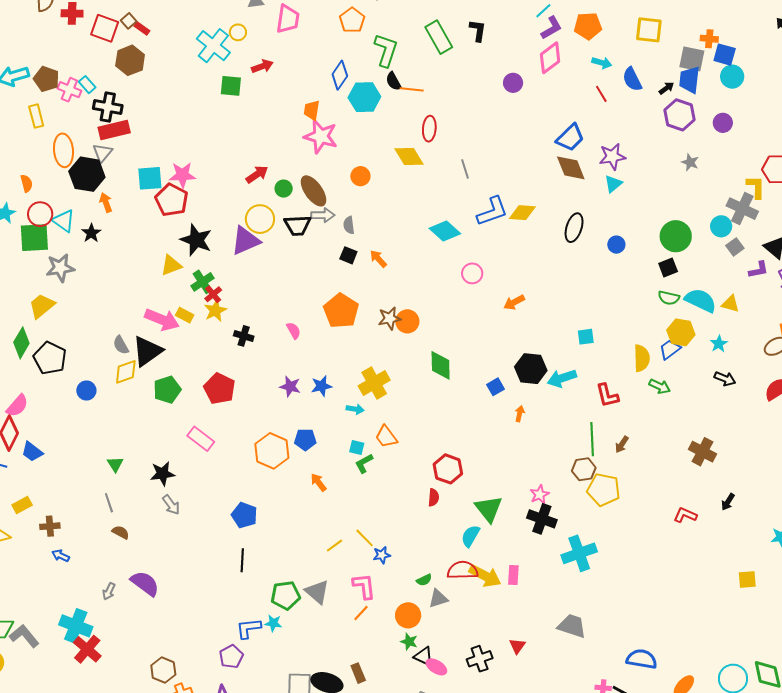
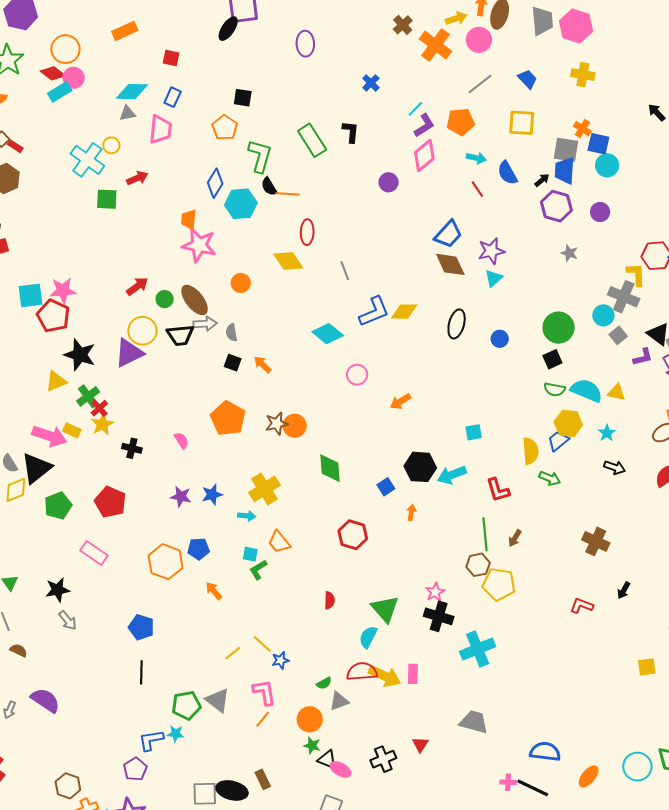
orange cross: (709, 39) -> (582, 129), turned 30
red hexagon: (448, 469) -> (353, 535), moved

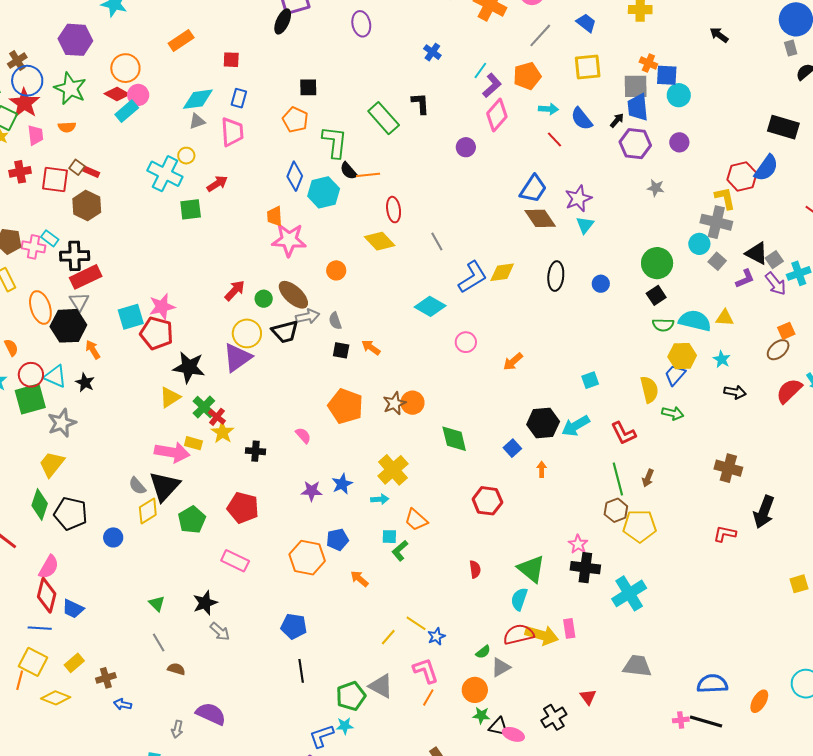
black arrow: (624, 590) -> (764, 512), size x1.8

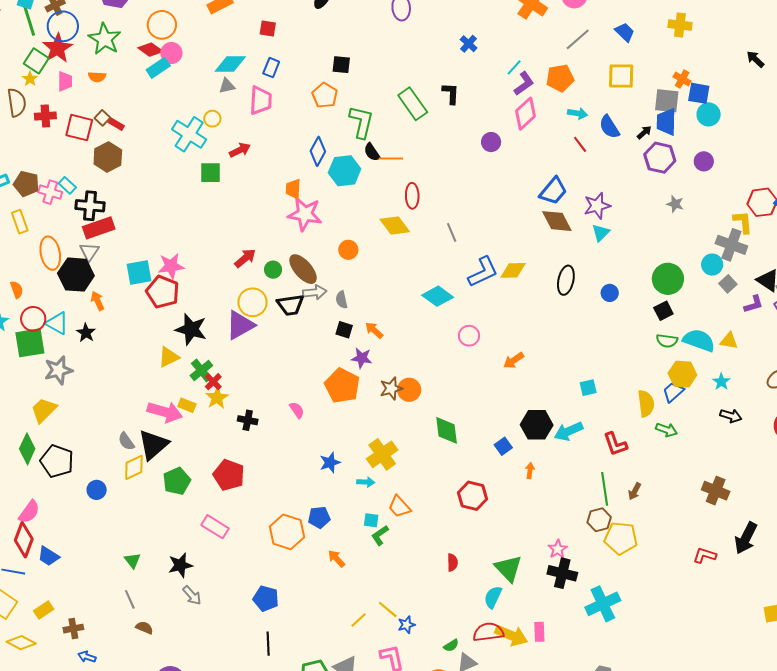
purple star: (312, 491) -> (362, 358), moved

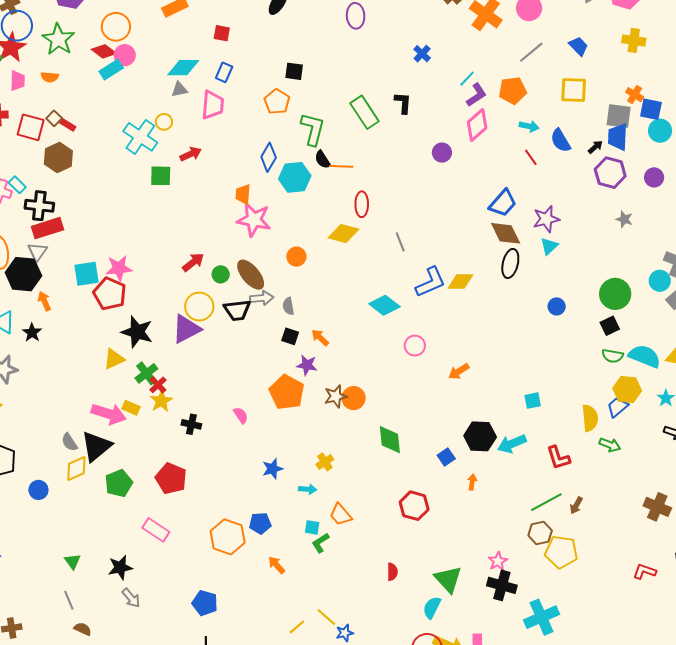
yellow diamond: (395, 226) -> (343, 233), turned -40
black ellipse: (566, 280) -> (510, 264), moved
yellow cross: (382, 454) -> (325, 462), size x0.6
green line: (605, 489) -> (546, 502), turned 68

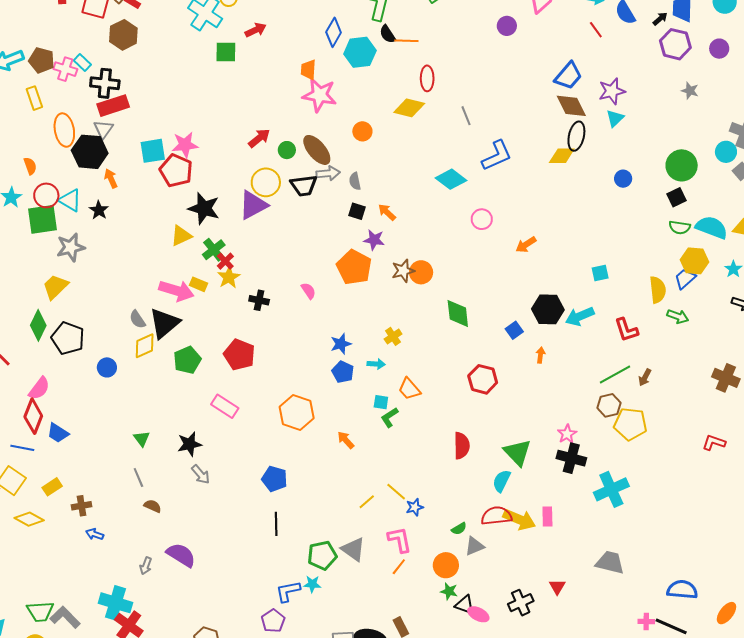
yellow diamond: (461, 281) -> (562, 156), moved
blue pentagon: (260, 523) -> (343, 372), moved, turned 30
red semicircle: (392, 572) -> (462, 446), size x1.5

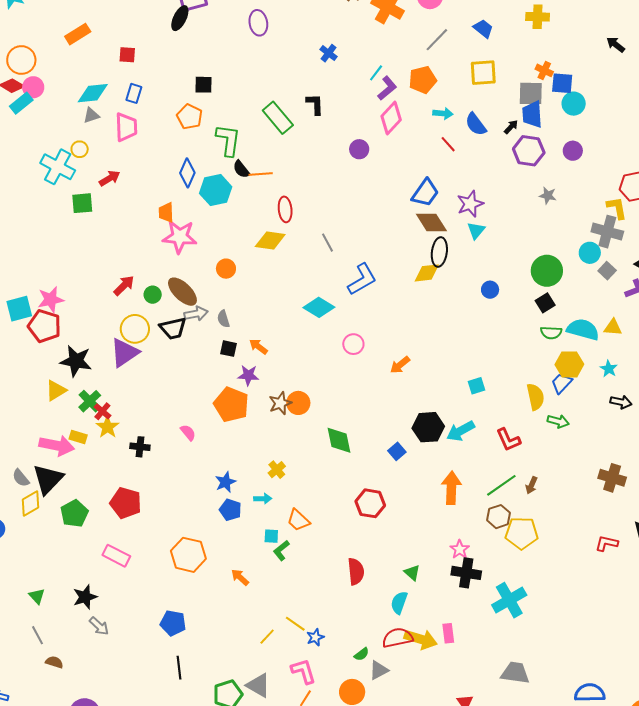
orange arrow: (541, 355) -> (451, 488), moved, size x2.0
green triangle: (517, 452) -> (412, 573), size x0.6

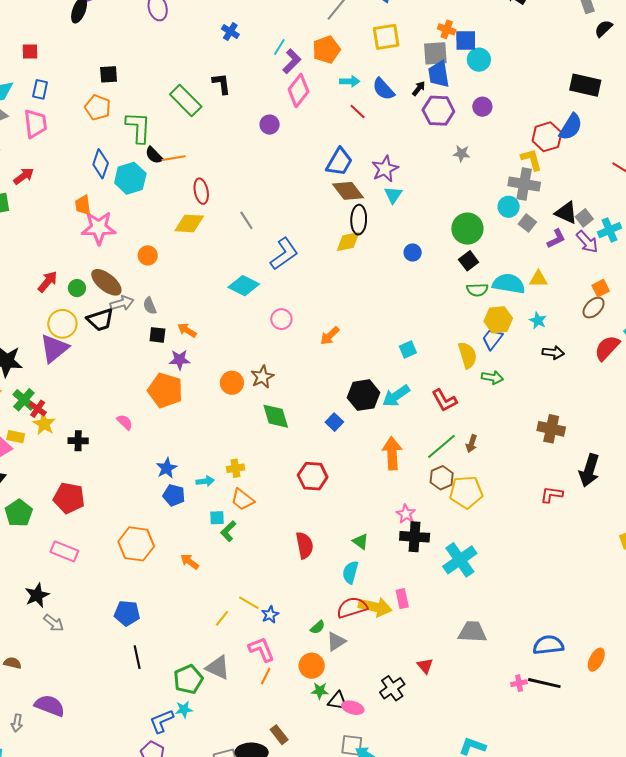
brown star: (280, 403) -> (262, 377), moved
yellow cross: (277, 470) -> (235, 468), moved, turned 36

